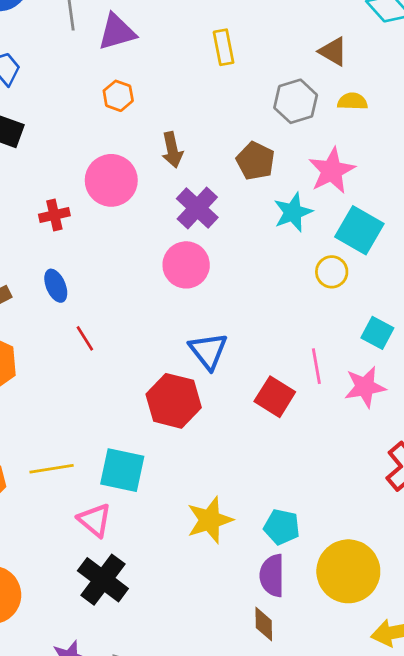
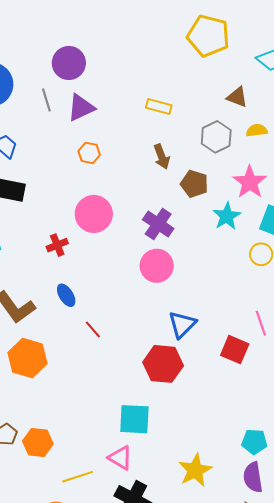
yellow rectangle: (224, 47) -> (159, 106), turned -55
brown arrow: (172, 150) -> (162, 157), moved
blue triangle: (208, 351) -> (182, 324), turned 32
yellow line: (52, 469) -> (78, 477), moved
yellow star: (210, 520) -> (195, 470), moved

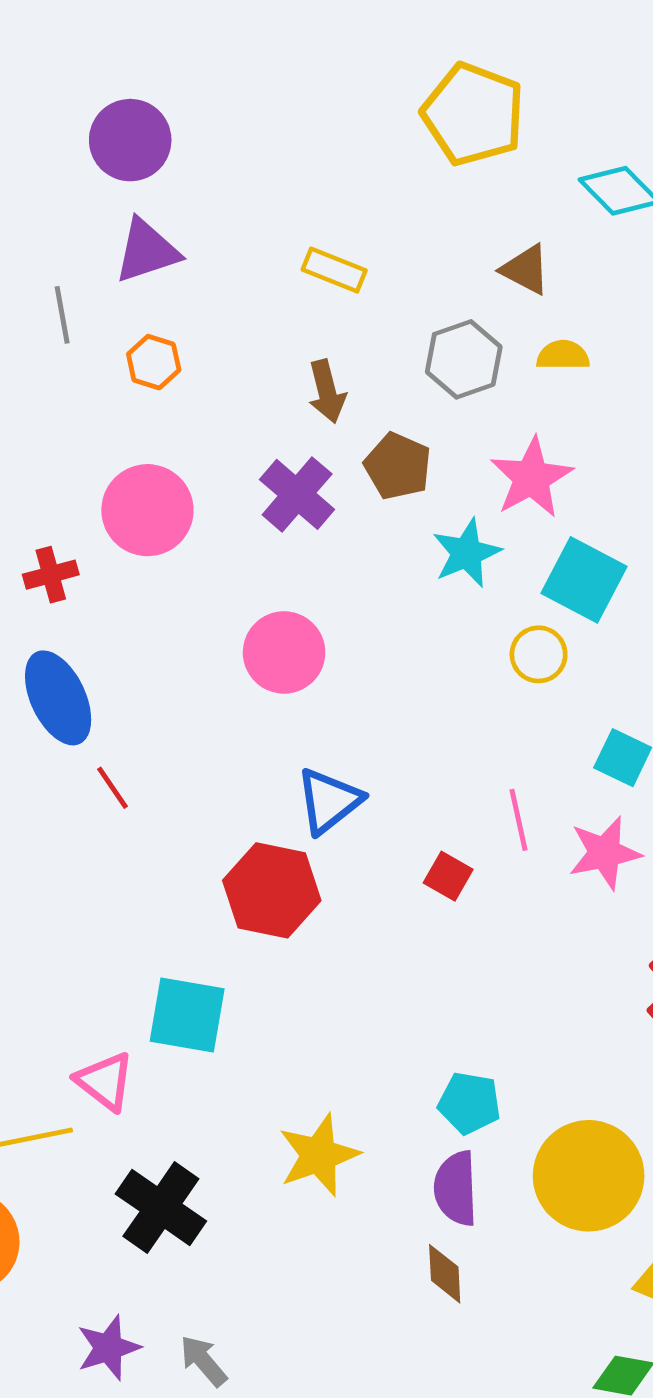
gray line: (46, 100) -> (62, 315), moved
purple cross: (158, 224) -> (297, 494), moved
blue ellipse: (66, 295) -> (58, 698), size x1.6
red square: (235, 350) -> (448, 876), size x0.7
pink triangle: (120, 458) -> (105, 1081), moved

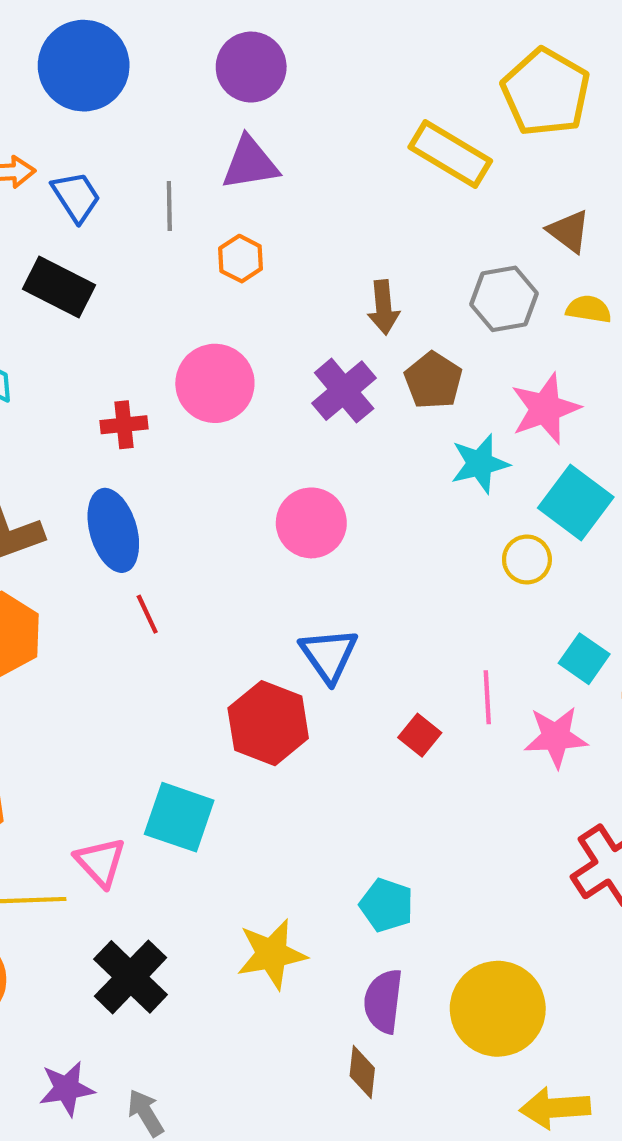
yellow rectangle: (334, 270) -> (450, 154), moved, size x1.5
blue triangle: (329, 801) -> (329, 655), turned -36
cyan pentagon: (469, 1103) -> (387, 905), moved

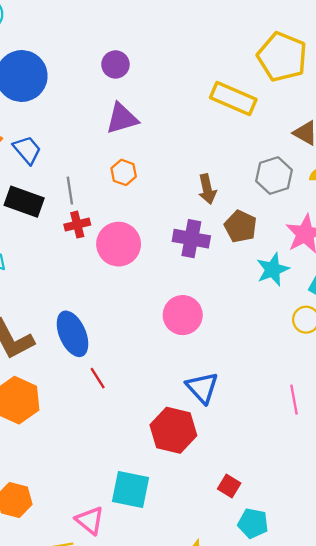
purple circle: (251, 67) -> (115, 64), size x0.7
gray line: (169, 206) -> (70, 191), moved
purple cross: (344, 391) -> (191, 239), turned -32
red cross: (124, 425) -> (77, 225), moved
red square: (420, 735) -> (229, 486), moved

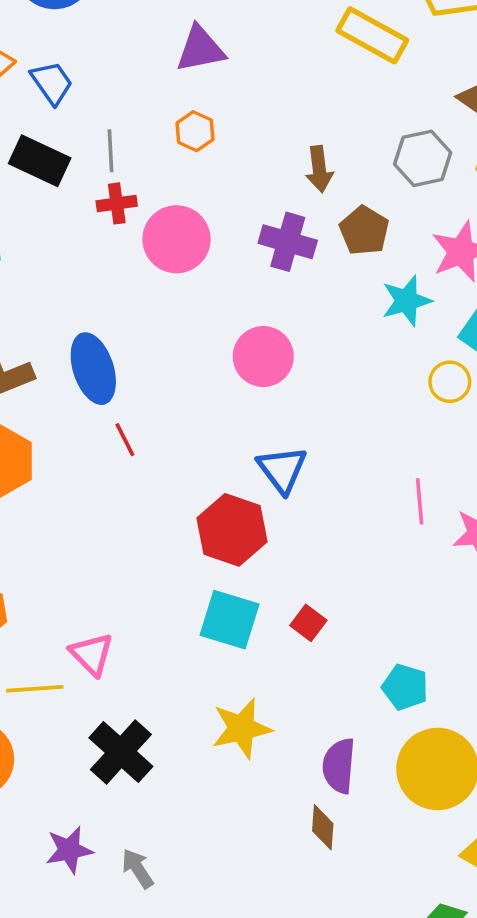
cyan square: (131, 489) -> (230, 620), moved
cyan pentagon: (253, 523) -> (405, 687), moved

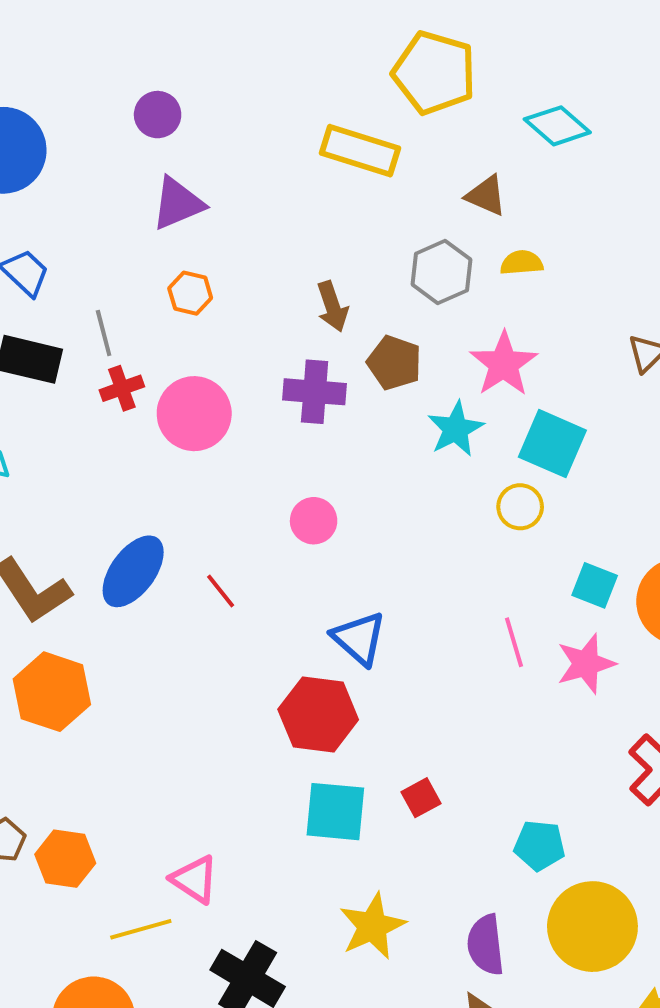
pink circle: (263, 356) -> (314, 521), size x0.7
blue ellipse: (93, 369) -> (133, 571), turned 66
red line: (125, 440) -> (221, 591), moved
red square: (308, 623) -> (421, 798), turned 36

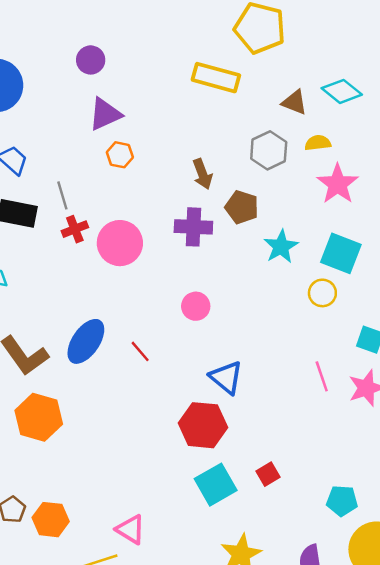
cyan diamond: (557, 126) -> (342, 91), moved
orange hexagon: (190, 293) -> (120, 155), moved
pink star: (504, 364) -> (338, 184), moved
cyan square: (335, 812) -> (216, 485), turned -33

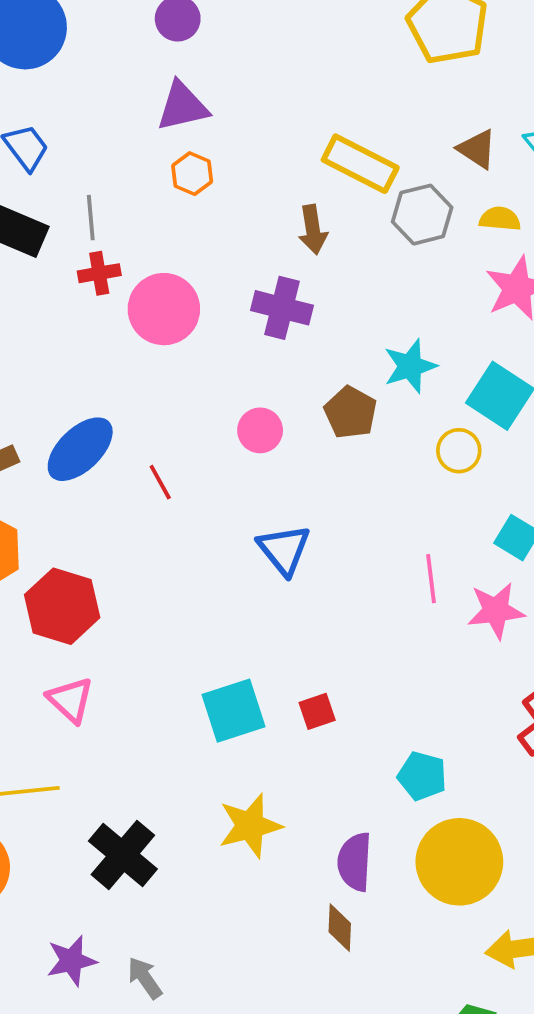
yellow rectangle: (216, 78) -> (360, 164), moved
brown pentagon: (242, 207) -> (350, 412), moved
red hexagon: (203, 425) -> (62, 606), moved
pink triangle: (131, 529) -> (70, 700), moved

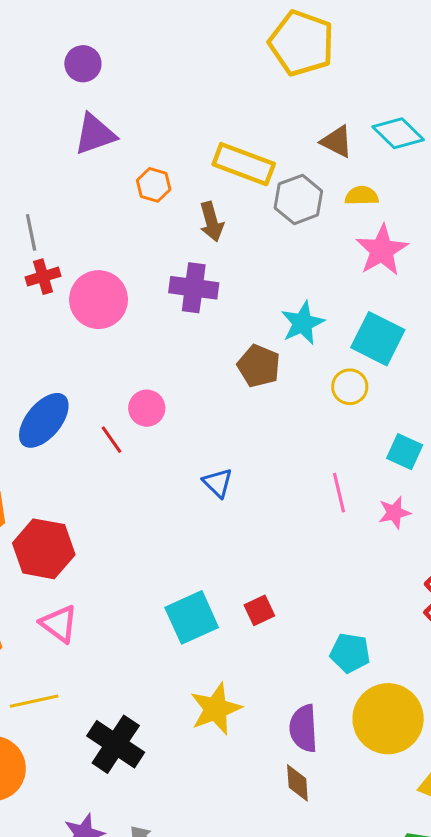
orange hexagon: (192, 174) -> (154, 185), moved
pink circle: (260, 430) -> (147, 408), moved
blue triangle: (284, 550) -> (218, 483), size x0.7
pink star: (496, 611) -> (394, 513), size x0.7

